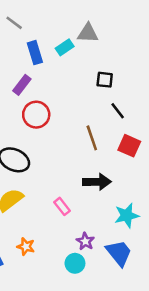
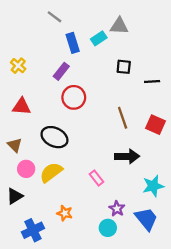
black square: (105, 80) -> (124, 67), moved
black line: (118, 111) -> (152, 82), moved, turned -56

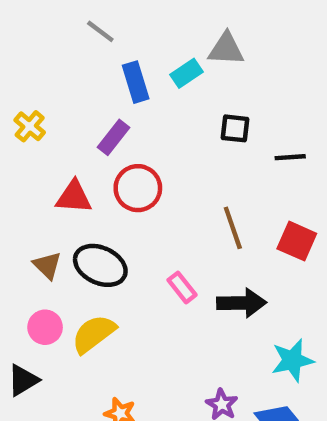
red triangle: (22, 106) -> (74, 197), moved
brown triangle: (15, 145) -> (47, 265), moved
pink rectangle: (96, 178) -> (182, 287), moved

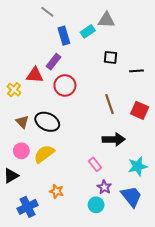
yellow cross: (30, 126) -> (14, 90), moved
red triangle: (74, 197) -> (35, 75), moved
pink rectangle: (182, 287) -> (95, 164), moved

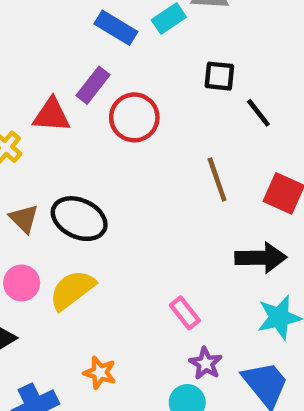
blue rectangle: (64, 36) -> (116, 28), turned -42
black line: (137, 71) -> (258, 113), moved, turned 56
red circle: (65, 85) -> (134, 117), moved
black arrow: (114, 139) -> (261, 258), moved

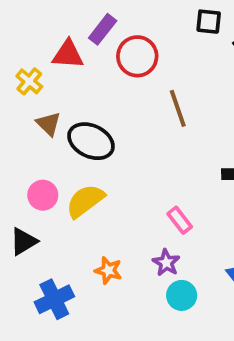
brown line: (217, 179) -> (178, 108), moved
brown triangle: (24, 219) -> (49, 124), moved
purple star: (206, 363) -> (166, 263), moved

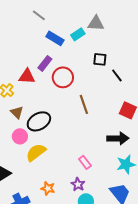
black ellipse: (91, 141) -> (39, 121), turned -55
pink circle: (43, 195) -> (20, 136), moved

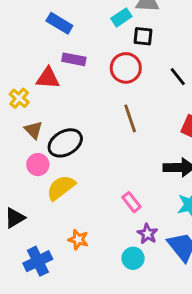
blue rectangle: (55, 38) -> (59, 23), moved
black square: (100, 59) -> (143, 36), moved
purple rectangle: (45, 63) -> (74, 59), turned 63
red circle: (63, 77) -> (126, 68), moved
purple star: (78, 184) -> (147, 234), moved

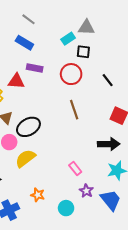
cyan circle: (133, 258) -> (66, 208), moved

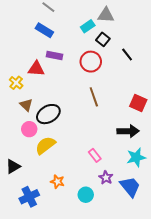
black square: (83, 52) -> (103, 39), turned 32
black line: (108, 80) -> (127, 55), moved

